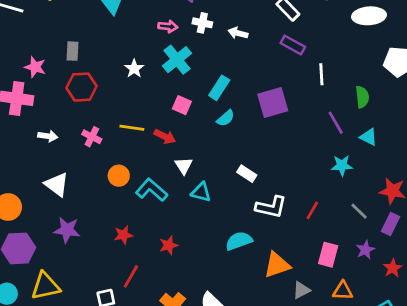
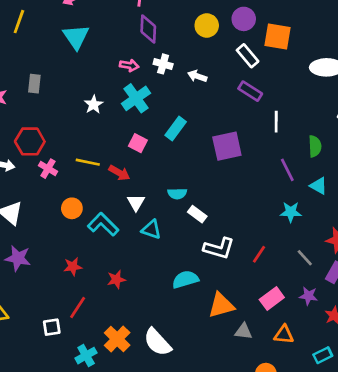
red hexagon: (82, 87) -> (30, 141), moved
cyan semicircle: (226, 118) -> (177, 194), moved, turned 36
purple star: (365, 250) -> (309, 296), turned 30
pink rectangle: (328, 255) -> (272, 298), turned 35
gray triangle: (301, 290) -> (243, 331), turned 30

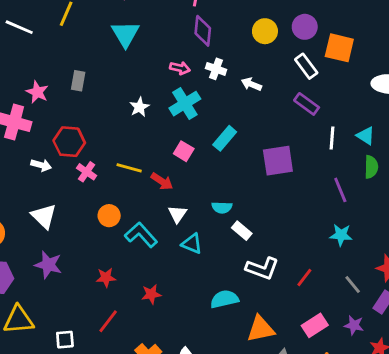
cyan triangle: (319, 186) -> (366, 136), moved
white square: (52, 327) -> (65, 340), moved

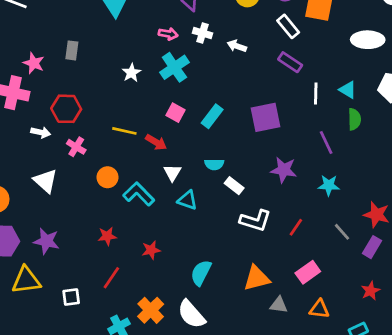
cyan rectangle: (225, 138) -> (212, 116), moved
pink cross: (87, 172) -> (76, 147), moved
purple star: (48, 265) -> (46, 241), moved
cyan semicircle: (224, 299) -> (201, 273), moved, turned -48
purple star: (354, 325) -> (284, 170), moved, size x1.4

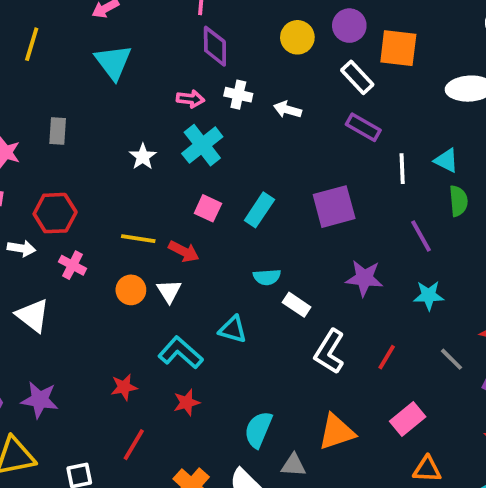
white triangle: (172, 173) -> (169, 291), moved
orange circle: (107, 177) -> (131, 290), moved
cyan L-shape: (139, 194) -> (181, 353), moved
white L-shape: (255, 221) -> (330, 352), turned 108
gray triangle: (279, 305) -> (293, 465), moved

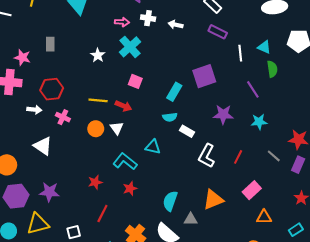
cyan rectangle: (259, 210) -> (174, 92), moved

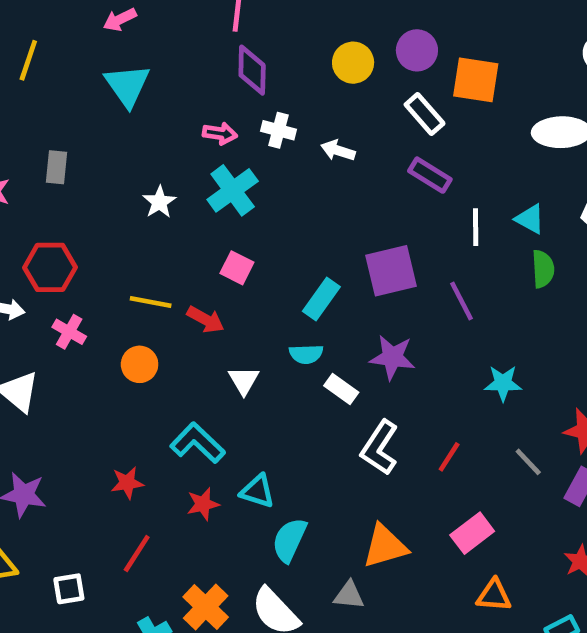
purple line: (253, 89) -> (461, 301), moved
purple star: (223, 114) -> (392, 357), moved
white triangle: (117, 128) -> (244, 380), moved
cyan triangle: (153, 147) -> (258, 491), moved
gray triangle: (191, 219) -> (349, 595), moved

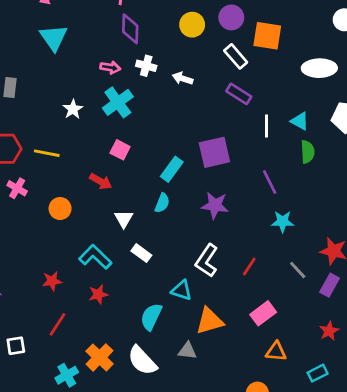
purple line: (461, 301) -> (270, 182), moved
yellow line: (151, 302) -> (47, 153), moved
cyan semicircle: (306, 354) -> (162, 203), turned -66
white rectangle: (341, 389) -> (141, 253), moved
cyan triangle: (258, 491) -> (182, 290), moved

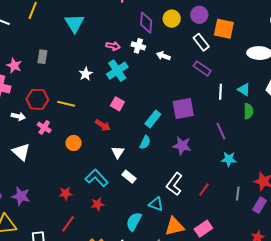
purple diamond: (130, 29) -> (146, 23), moved
gray line: (298, 270) -> (238, 193), turned 48
pink rectangle: (263, 313) -> (203, 229), moved

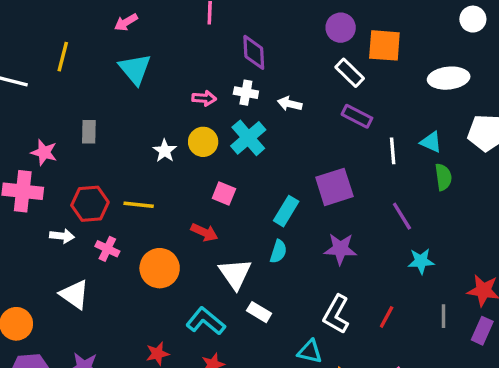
yellow circle: (172, 19) -> (203, 142), moved
cyan cross: (117, 71) -> (248, 138), moved
orange circle: (74, 143) -> (160, 268), size x1.5
white triangle: (118, 152) -> (235, 274), size x1.5

